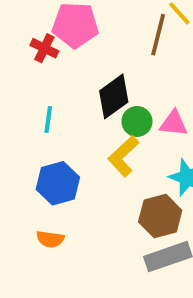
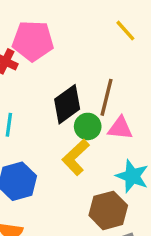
brown line: (158, 35) -> (107, 97), moved

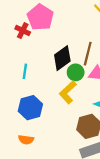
pink pentagon: (33, 41) -> (40, 17), turned 30

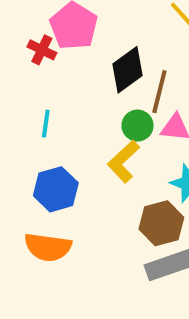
black diamond: (62, 58) -> (128, 70), moved
orange semicircle: (26, 140) -> (48, 247), size x1.6

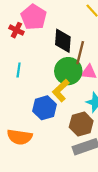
black diamond: (128, 70) -> (63, 41), turned -50
green circle: (137, 126) -> (68, 71), size x1.6
blue hexagon: (56, 189) -> (44, 108), moved

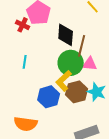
brown hexagon: (81, 124) -> (77, 92), moved

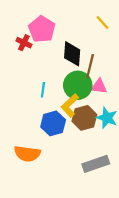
cyan line: (25, 62) -> (43, 90), moved

